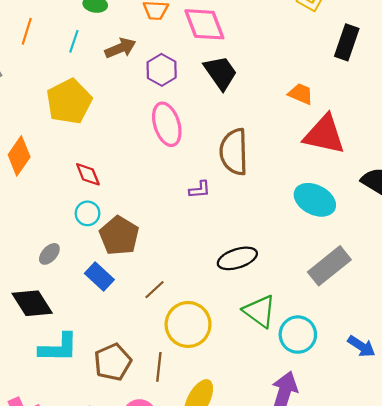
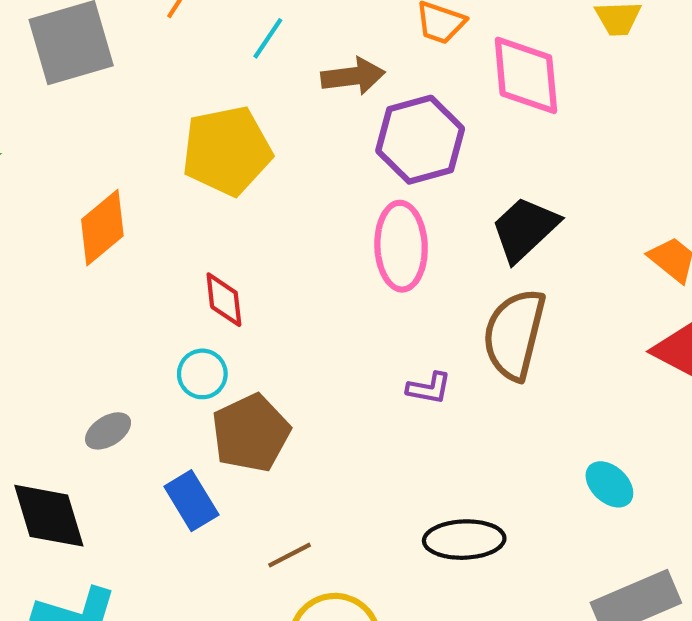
purple hexagon: (162, 70) -> (420, 140), size x1.4
black trapezoid: (220, 73) -> (525, 229), moved, turned -114
cyan ellipse: (315, 200) -> (609, 484), moved, size x0.6

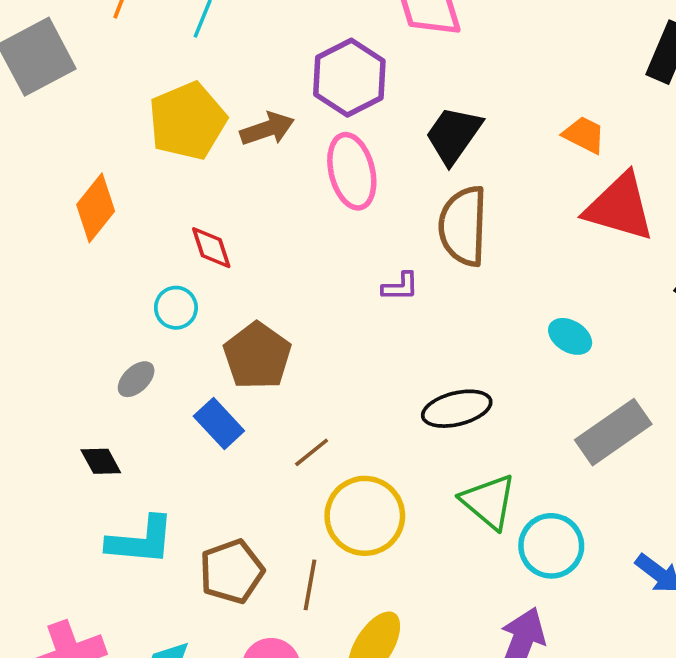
brown arrow: (353, 76) -> (267, 129), moved
cyan circle: (202, 374) -> (176, 308), moved
black diamond: (49, 516) -> (101, 461), size x0.6

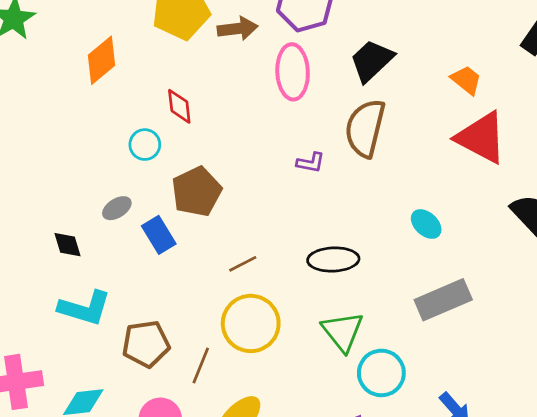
gray ellipse: (136, 379) -> (117, 208), moved
brown line: (312, 452) -> (243, 264), moved

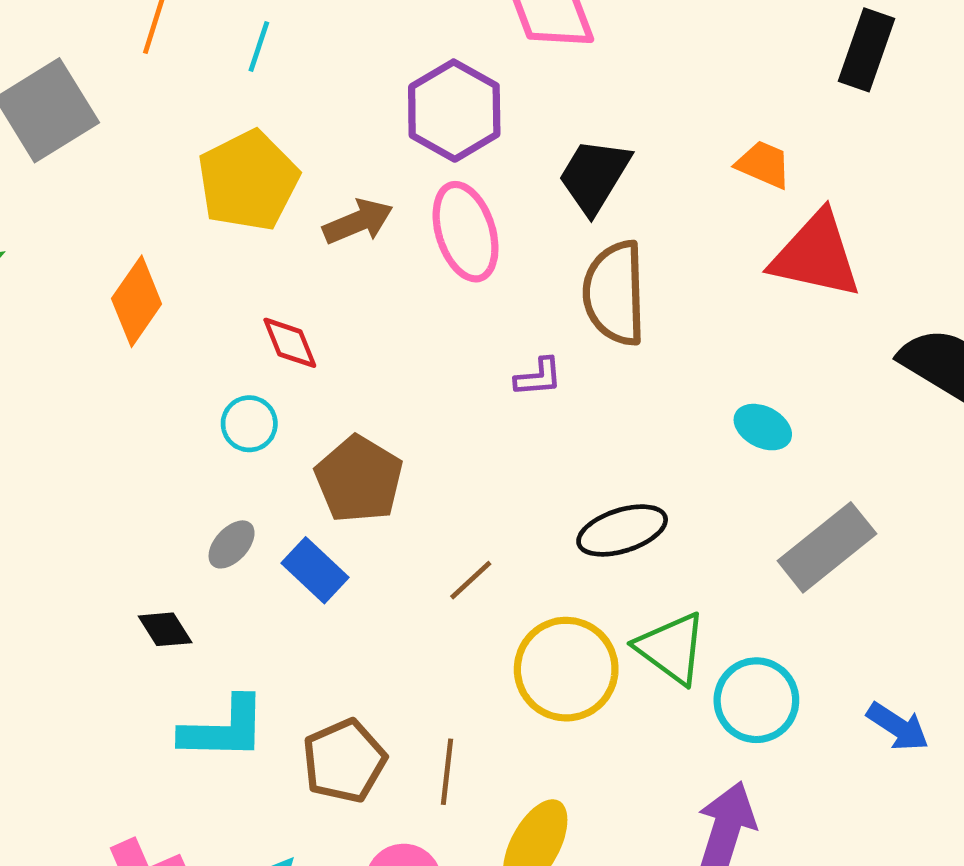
brown arrow: (238, 29) -> (358, 222), moved
yellow circle: (251, 323) -> (566, 669), moved

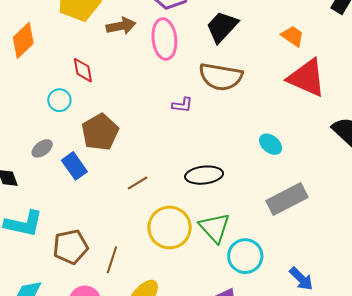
brown semicircle: (615, 293) -> (221, 77), turned -90

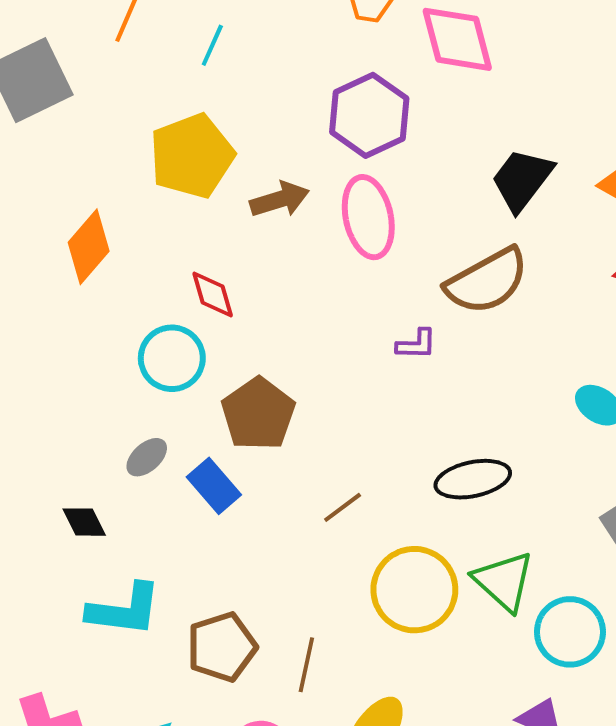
black trapezoid: (222, 27) -> (522, 180), moved
brown semicircle: (221, 77) -> (487, 281), turned -33
cyan circle: (59, 100) -> (172, 358), size x1.4

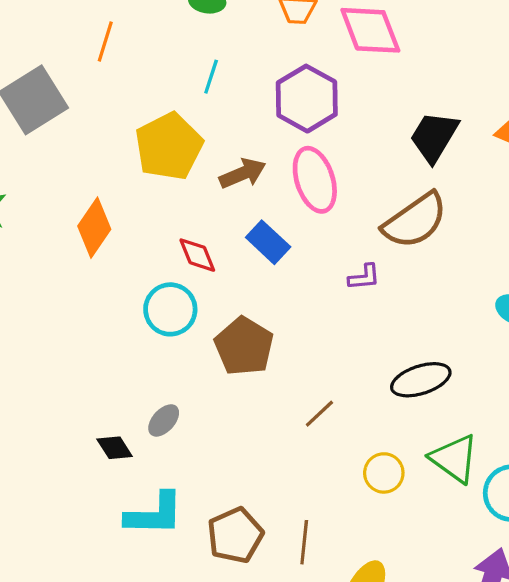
cyan line: (212, 45) -> (211, 77), moved
gray ellipse: (147, 457) -> (164, 420), moved
blue rectangle: (214, 486) -> (268, 242), moved
yellow circle: (414, 590) -> (384, 473), size x0.6

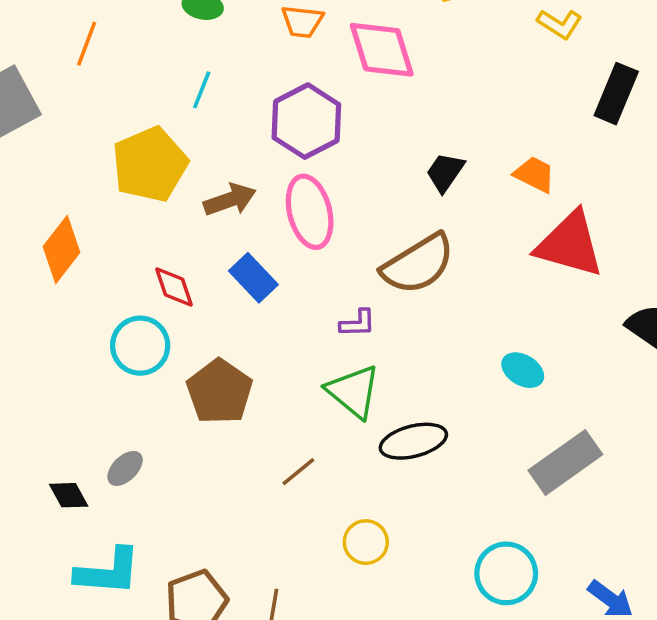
black trapezoid: (434, 137) -> (445, 172), size x0.7
green triangle: (454, 459) -> (353, 391), moved

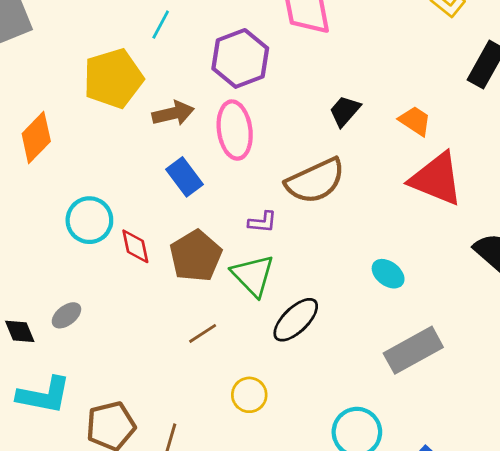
red diamond: (174, 287) -> (135, 246), moved
brown pentagon: (219, 392) -> (196, 256), moved
black ellipse: (413, 441) -> (296, 320), turned -36

